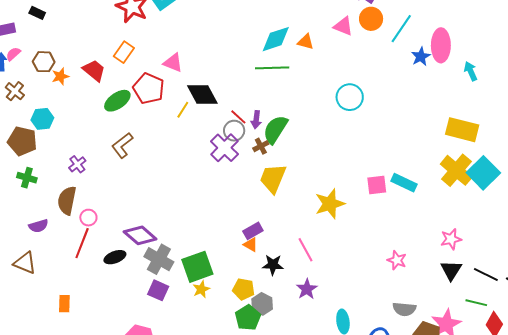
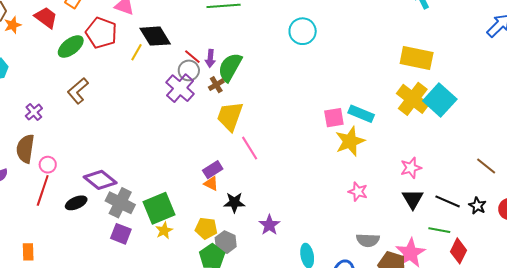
yellow star: (330, 204) -> (350, 141), moved
pink line: (305, 250) -> (250, 148), moved

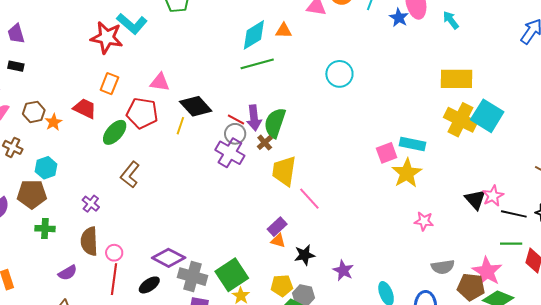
purple arrow: (210, 58) -> (254, 118), size x1.4
pink star: (411, 168) -> (493, 196), moved
black triangle: (413, 199) -> (475, 199), moved

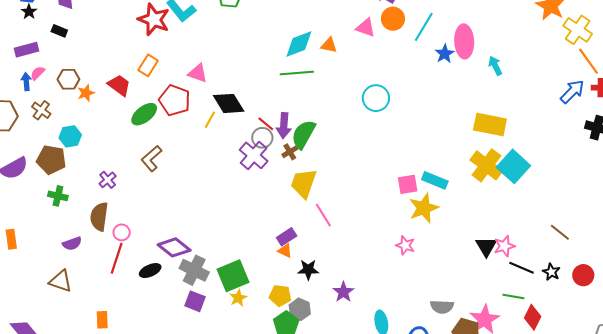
pink star: (424, 221) -> (405, 245), moved

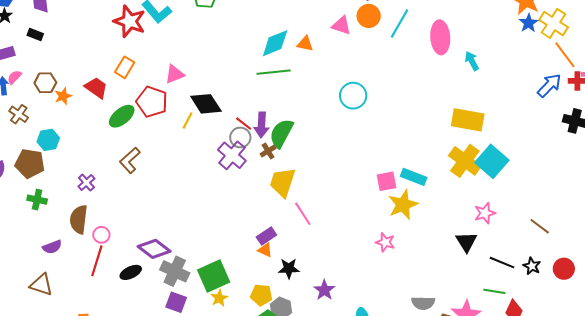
blue star: (445, 54) -> (529, 23), moved
pink triangle: (198, 73) -> (174, 74), turned -40
pink star: (504, 246) -> (485, 213), moved

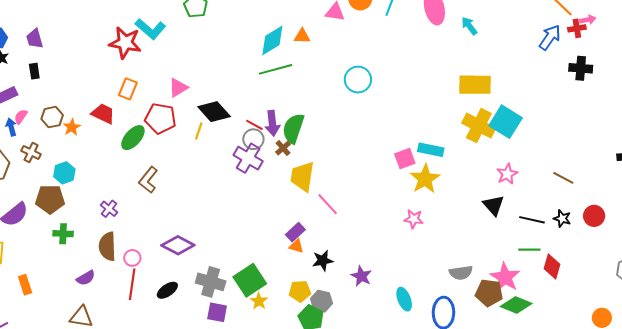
black rectangle: (35, 35) -> (34, 71), turned 70
purple diamond: (154, 249) -> (178, 245), moved

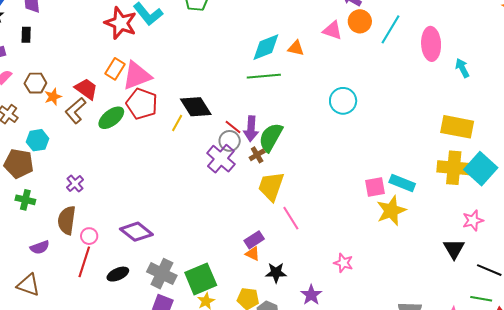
pink triangle: (178, 88) -> (137, 76), moved, size x1.5
yellow cross: (479, 126) -> (454, 168), turned -32
brown L-shape: (148, 180) -> (76, 110), moved
pink star: (414, 219) -> (343, 263), moved

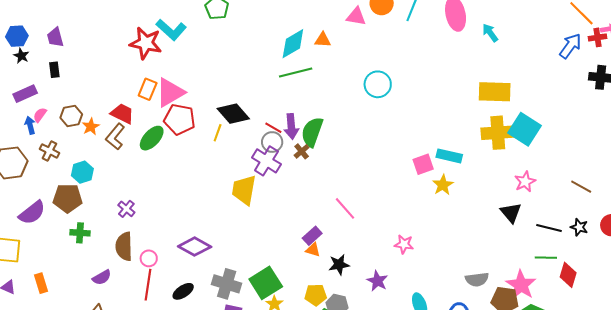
yellow trapezoid: (271, 186) -> (244, 190), moved
yellow star: (391, 211) -> (443, 185), size x0.7

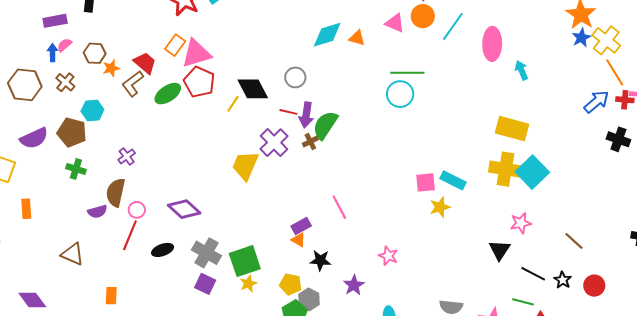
green line: (296, 73) -> (407, 73), moved
red line: (273, 128) -> (288, 112), turned -30
gray circle: (272, 142) -> (295, 77), moved
purple semicircle: (102, 277) -> (97, 212), moved

